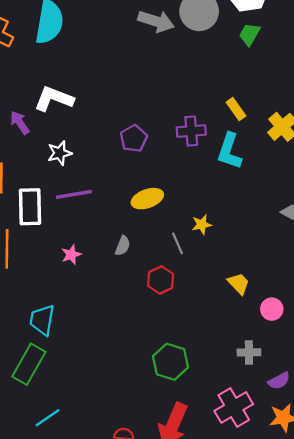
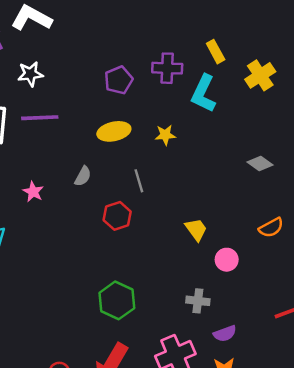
purple pentagon: (134, 138) -> (119, 80), moved
yellow star: (202, 225) -> (165, 135), moved
pink star: (71, 255) -> (33, 192), moved, turned -30

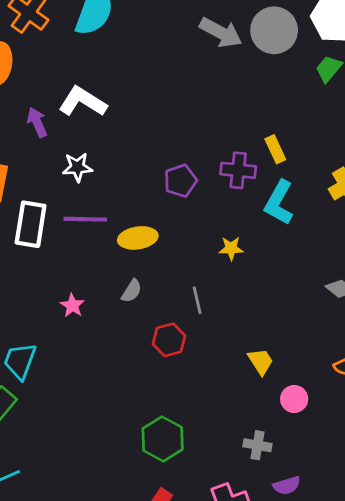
yellow rectangle: (216, 52) -> (275, 149), moved
yellow ellipse: (114, 131) -> (138, 238), moved

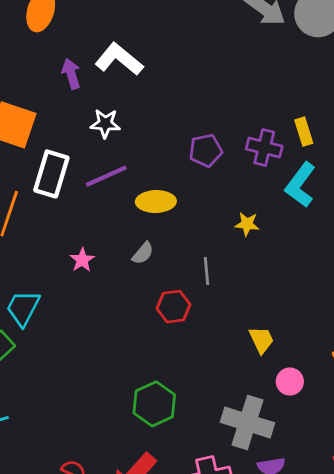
purple line: (85, 219) -> (106, 176), turned -33
gray cross: (257, 445) -> (247, 423), size x1.8

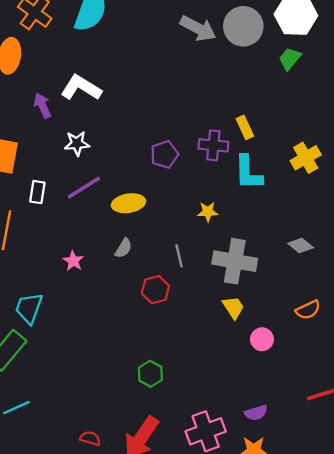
white rectangle: (51, 174) -> (37, 192), size x0.6
cyan L-shape: (300, 185) -> (248, 173), turned -30
green hexagon: (154, 404) -> (150, 374), size x0.7
gray cross: (247, 423) -> (235, 261), moved

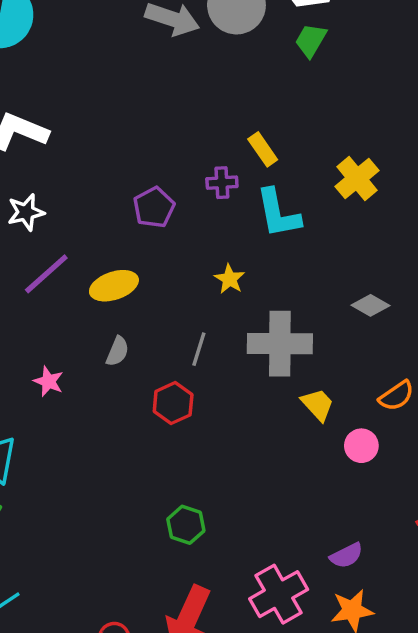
purple cross: (213, 145) -> (222, 183), size x0.7
yellow star: (208, 212) -> (230, 279), turned -30
gray line: (179, 256) -> (199, 349), turned 40
yellow trapezoid: (233, 307) -> (318, 405), moved
pink circle: (262, 339) -> (361, 446), moved

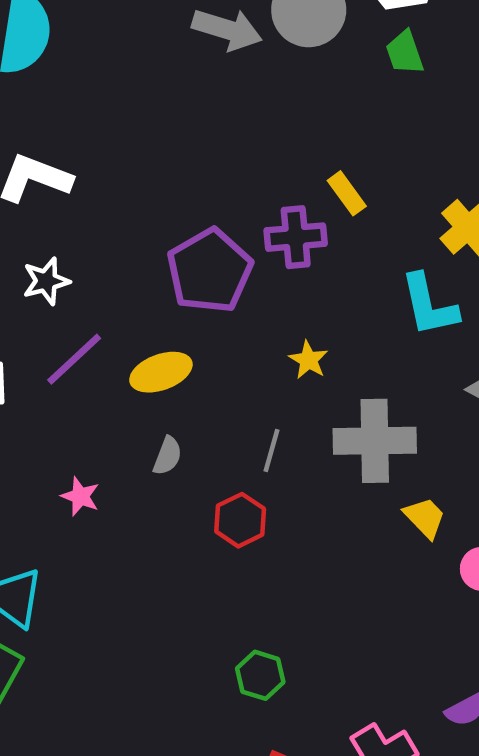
green trapezoid: (311, 40) -> (405, 53), turned -48
purple cross: (222, 183) -> (296, 237), size x1.5
purple pentagon: (154, 207) -> (210, 271), size x1.6
cyan L-shape: (278, 213) -> (429, 305), moved

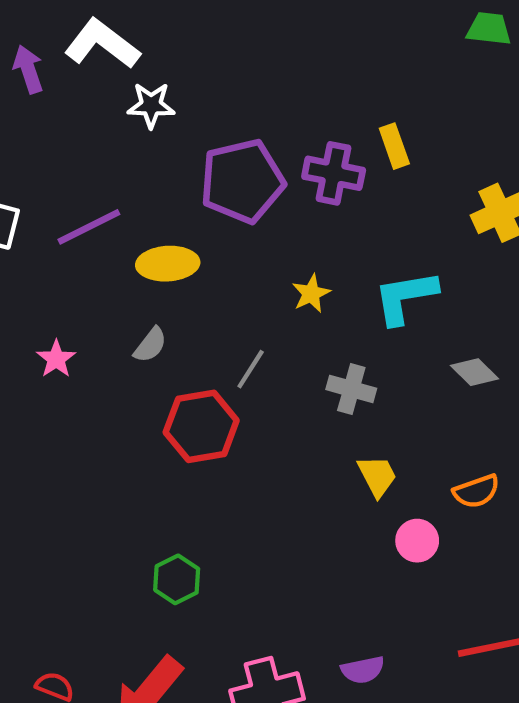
green trapezoid: (405, 53) -> (489, 29), turned 99
white star: (46, 281) -> (151, 105), moved
cyan L-shape: (429, 305) -> (405, 297), moved, turned 76
gray cross: (375, 441) -> (351, 389), size x0.6
red hexagon: (240, 520) -> (201, 426), size x1.4

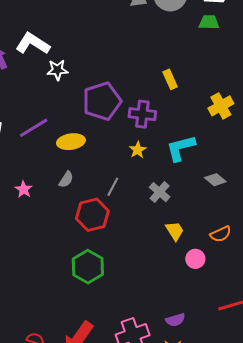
purple cross: (334, 173) -> (142, 114), moved
gray cross: (351, 389) -> (160, 192), turned 30
green hexagon: (177, 579) -> (88, 267), moved, size x1.5

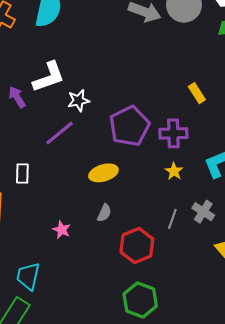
white L-shape: (33, 44) -> (49, 77), turned 136
purple line: (34, 128) -> (60, 133), moved
gray line: (113, 187) -> (172, 219), moved

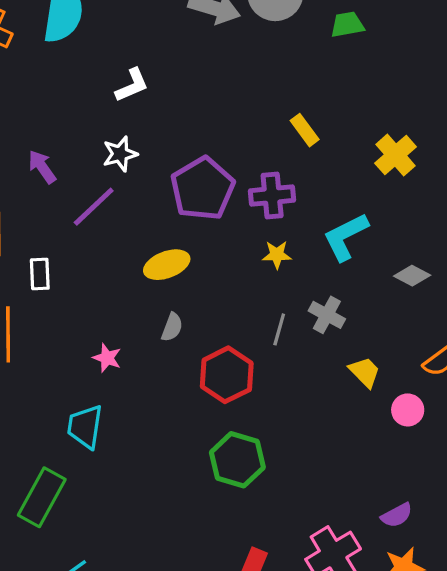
white L-shape: (49, 77) -> (132, 85), moved, size x0.7
purple arrow: (17, 97) -> (42, 167), moved
yellow star: (174, 171) -> (277, 255), turned -30
cyan trapezoid: (28, 276) -> (85, 427), moved

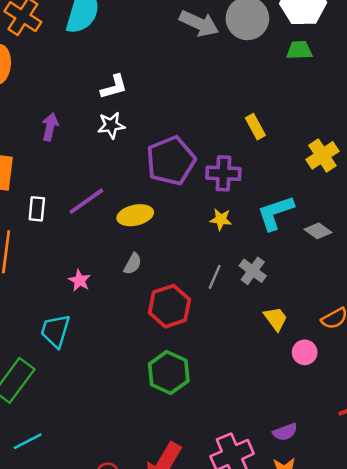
white L-shape: (132, 85) -> (114, 87), moved
purple arrow: (42, 167) -> (50, 127), turned 40
purple line: (94, 207) -> (86, 201), moved
gray diamond: (412, 276) -> (318, 231), moved

